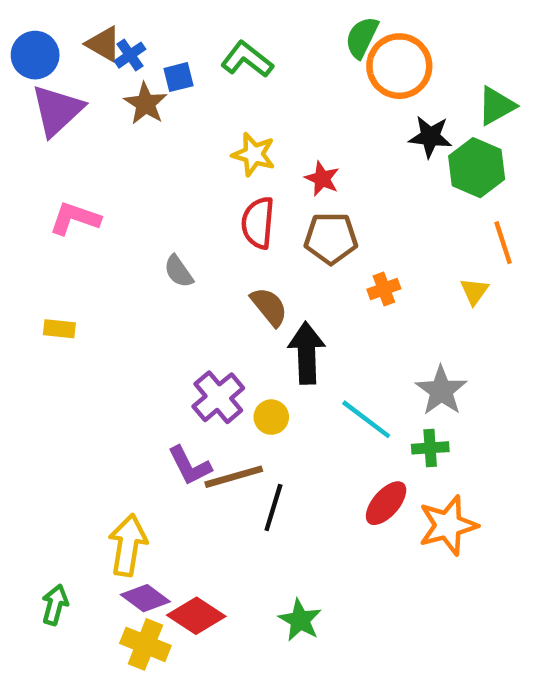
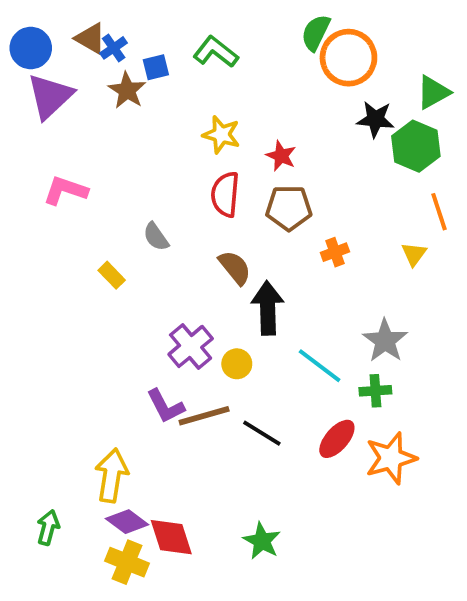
yellow rectangle: (59, 329) -> (112, 275), moved, turned 40
black line: (273, 508) -> (262, 433), moved, turned -75
red diamond: (196, 616) -> (171, 537), turned 39

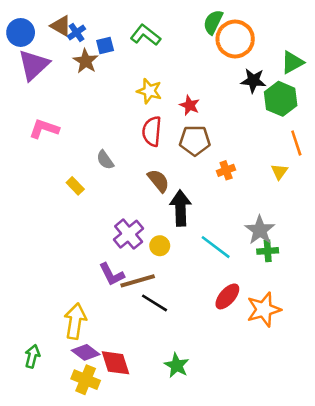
green cross: (375, 391) -> (268, 251), moved
black line: (262, 433) -> (155, 303), moved

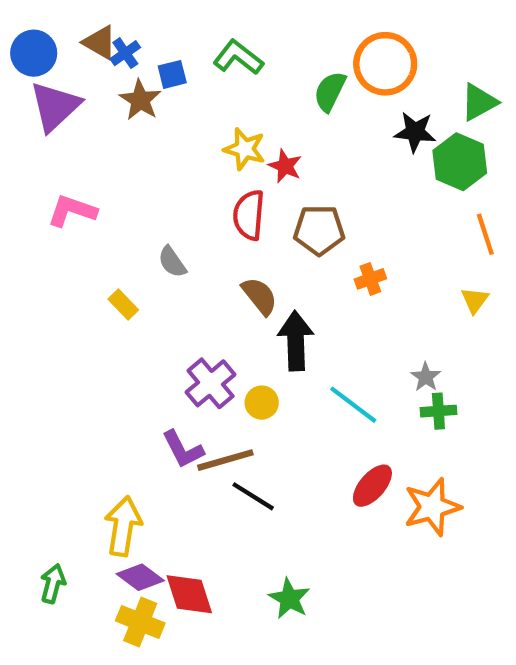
green semicircle: (213, 22) -> (330, 91), moved
red star: (190, 105) -> (285, 166), moved
yellow triangle: (279, 172) -> (475, 300), moved
gray star: (260, 230) -> (426, 377), size x0.6

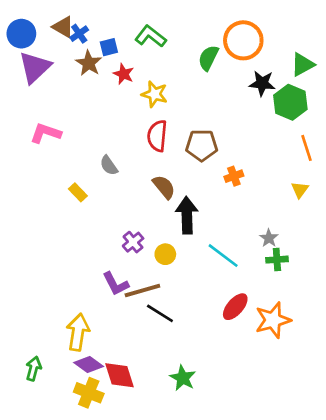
red star: (285, 166) -> (124, 74), moved
purple cross: (211, 383) -> (133, 242), size x0.7

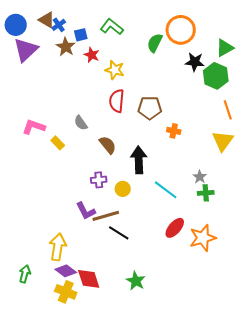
pink L-shape: (46, 133) -> (34, 127), moved
orange cross: (234, 176) -> (174, 131), turned 32
brown semicircle: (164, 187) -> (108, 145), moved
yellow triangle: (300, 190) -> (223, 141), size x1.6
purple cross: (133, 242) -> (99, 180), turned 35

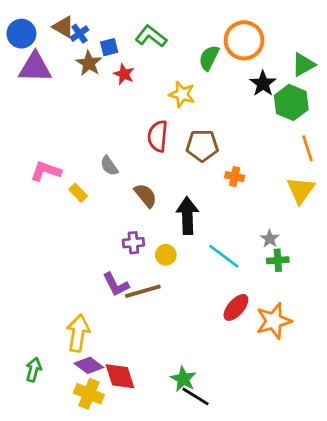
purple triangle: (26, 50) -> (35, 67), turned 44
black star: (195, 62) -> (263, 84), turned 30
yellow star: (115, 70) -> (182, 94), moved
black line: (119, 233) -> (195, 396), moved

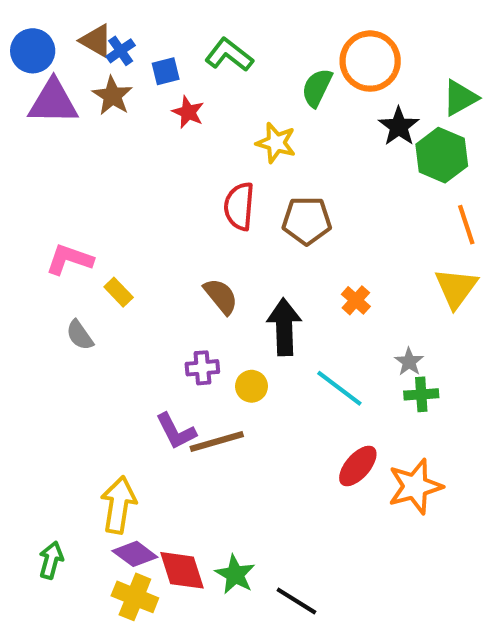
brown star: (89, 63) -> (112, 96), moved
gray semicircle: (109, 166) -> (80, 335), moved
orange cross: (235, 177) -> (356, 300), moved, turned 30
green star: (183, 379) -> (235, 574), moved

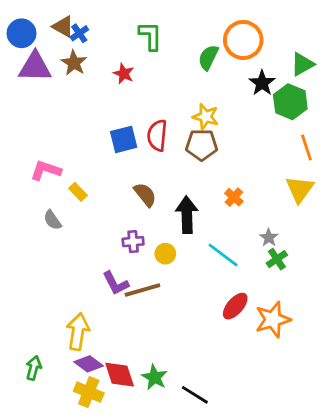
green L-shape: (229, 55) -> (151, 36), turned 52
blue square: (166, 71) -> (124, 139), moved, size x1.5
yellow star: (276, 143) -> (206, 117), moved
green cross: (421, 394) -> (277, 259), turned -30

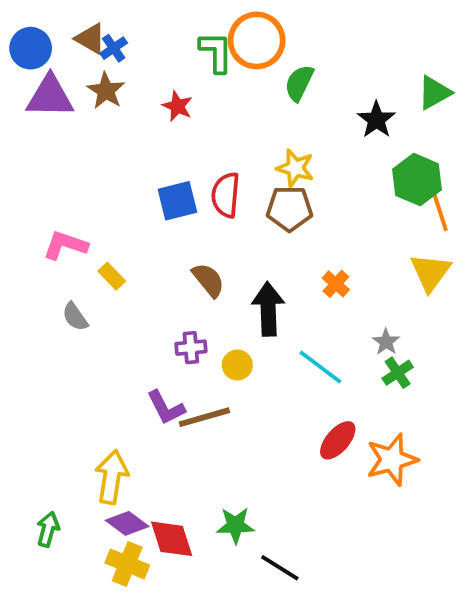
orange circle: (243, 40) -> (257, 40), moved
green hexagon: (290, 102) -> (417, 180), moved
green star: (155, 377) -> (235, 525), moved, turned -30

